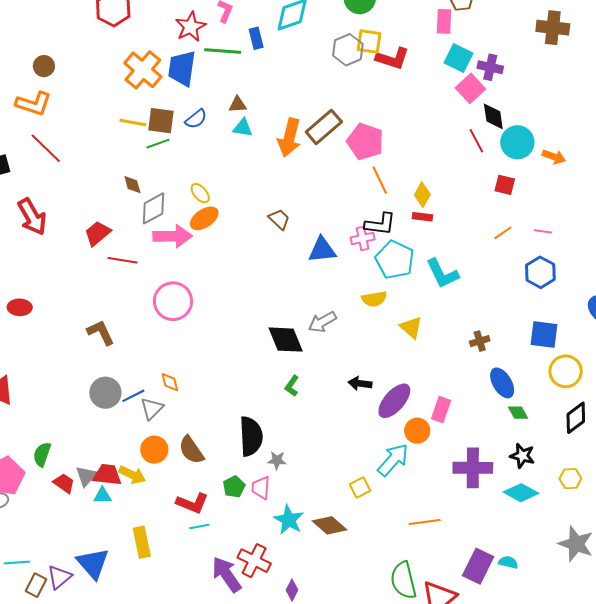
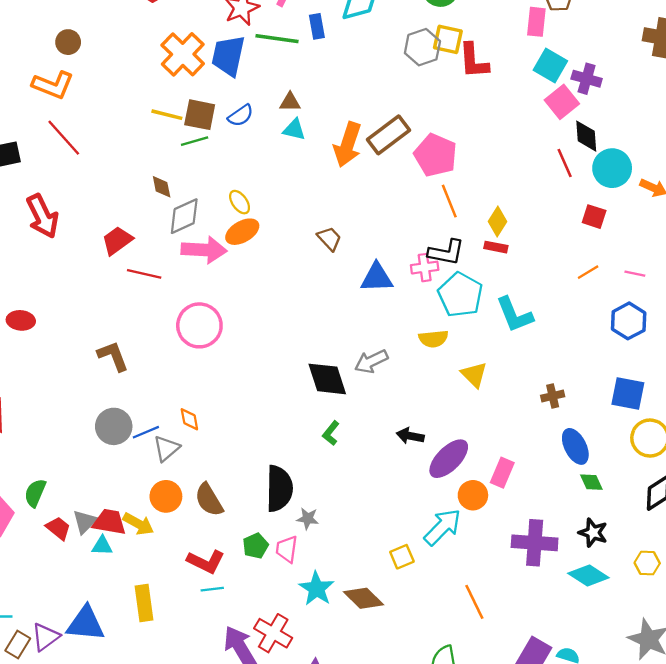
red L-shape: (392, 58) -> (474, 61), turned 64
orange line: (425, 522) -> (474, 602), turned 68
blue triangle: (93, 563) -> (86, 624), turned -48

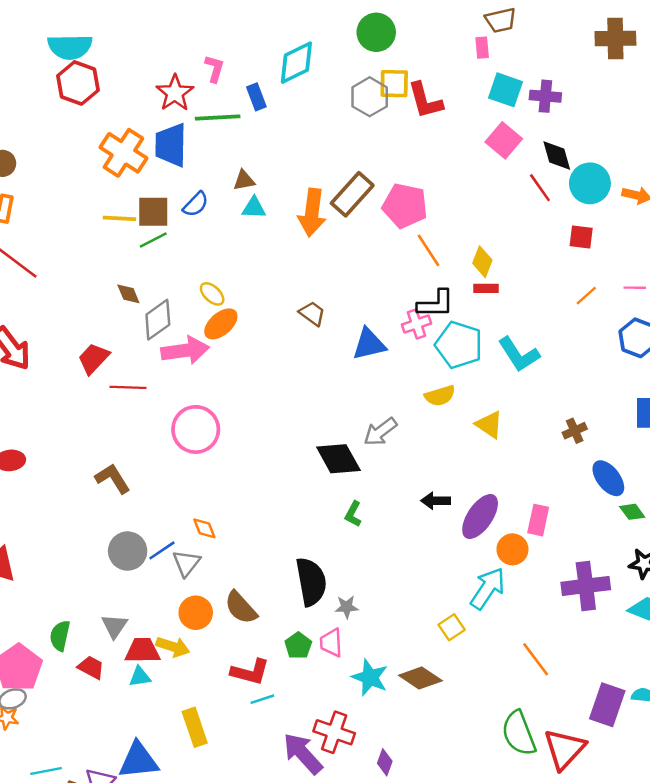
pink rectangle: (536, 22) -> (482, 48), size x0.7
pink square: (562, 102) -> (504, 140), moved
gray triangle: (85, 522) -> (114, 626), moved

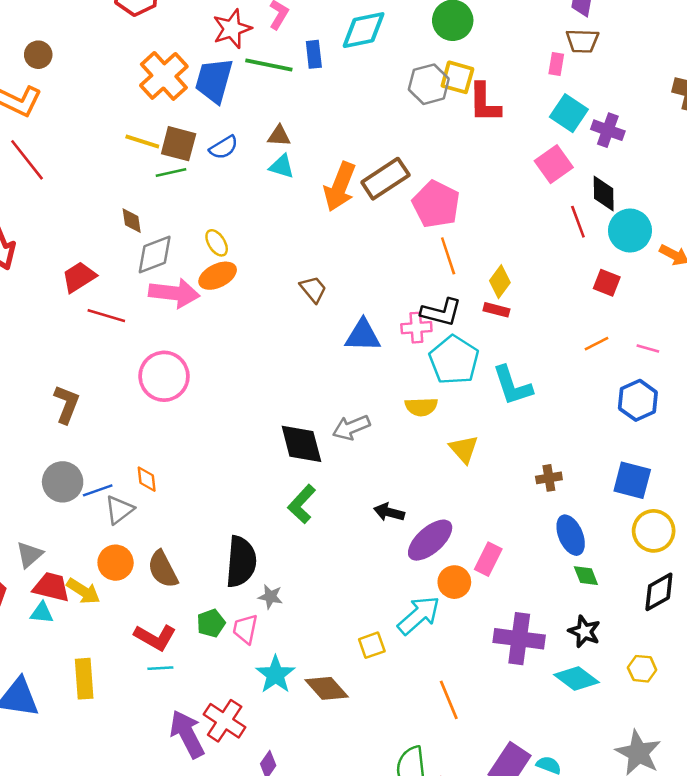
brown L-shape: (113, 479) -> (67, 404), turned 39
green L-shape: (353, 514) -> (302, 504), size x1.4

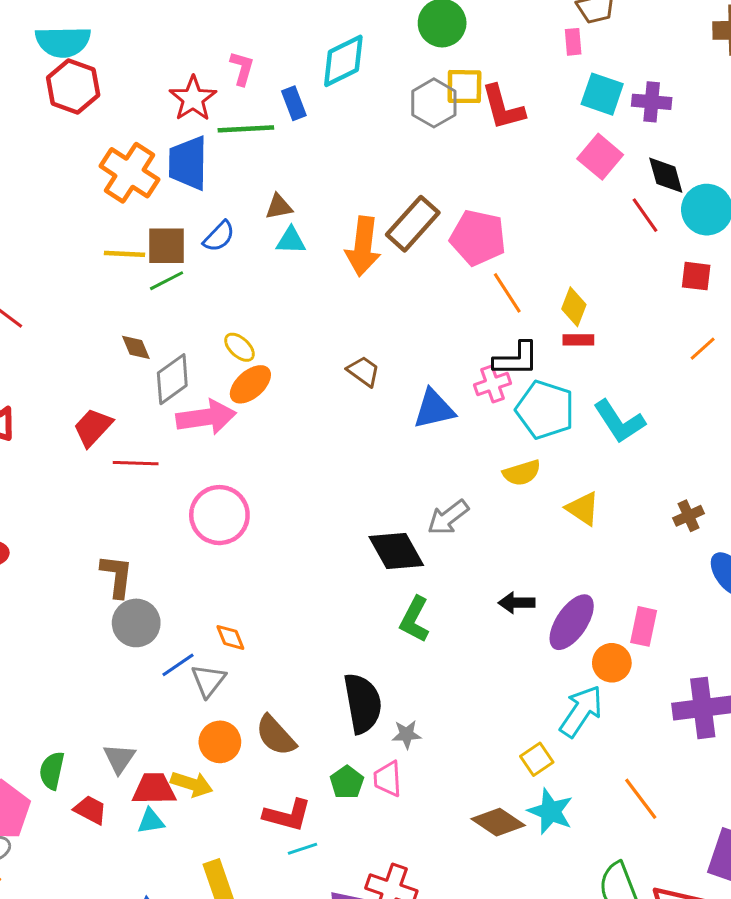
gray circle: (63, 482) -> (136, 623), moved
cyan star: (275, 675) -> (550, 811), moved

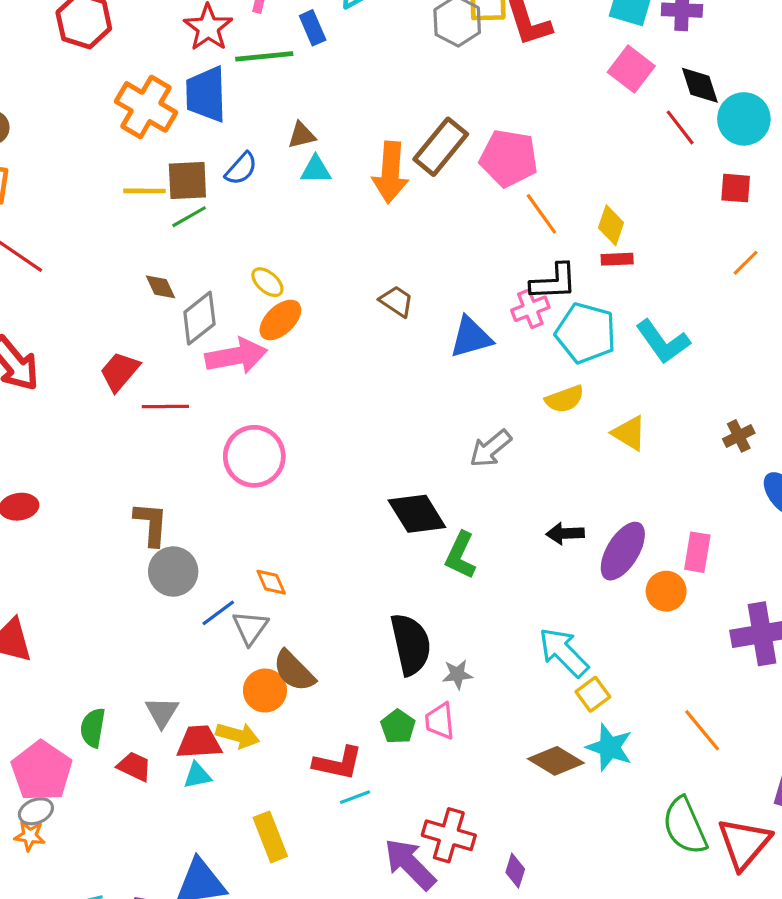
black diamond: (396, 551) -> (417, 514), moved
cyan arrow: (581, 711) -> (564, 652), moved, turned -76
brown semicircle: (276, 735) -> (294, 671), moved

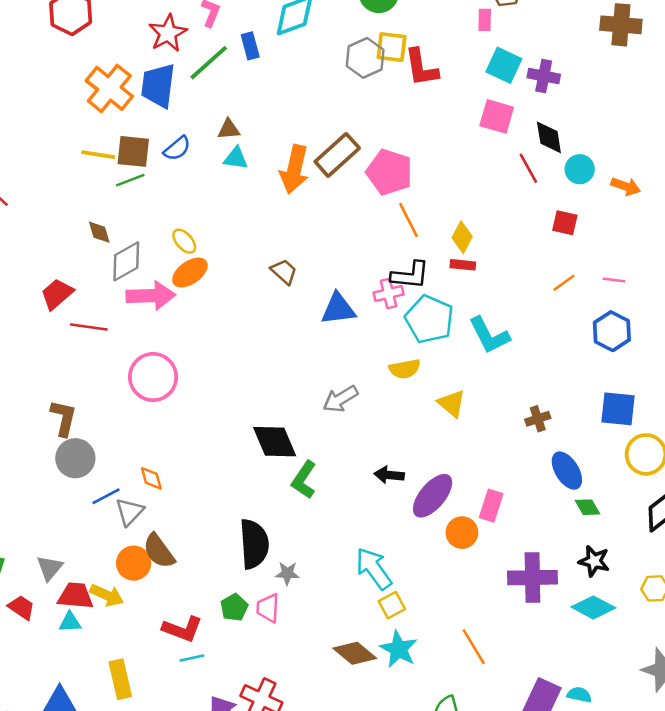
green line: (264, 56) -> (209, 63), turned -45
pink square: (631, 69) -> (497, 116), turned -30
cyan circle: (744, 119) -> (580, 169), size x0.7

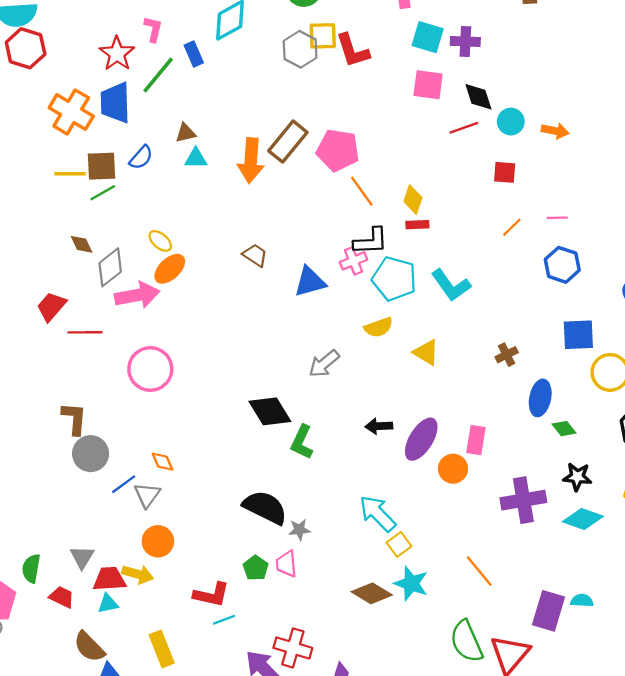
red line: (528, 168) -> (464, 128), turned -72
blue ellipse: (567, 471) -> (540, 398), turned 52
black semicircle: (254, 544) -> (265, 507), turned -51
brown semicircle: (159, 551) -> (89, 647), moved

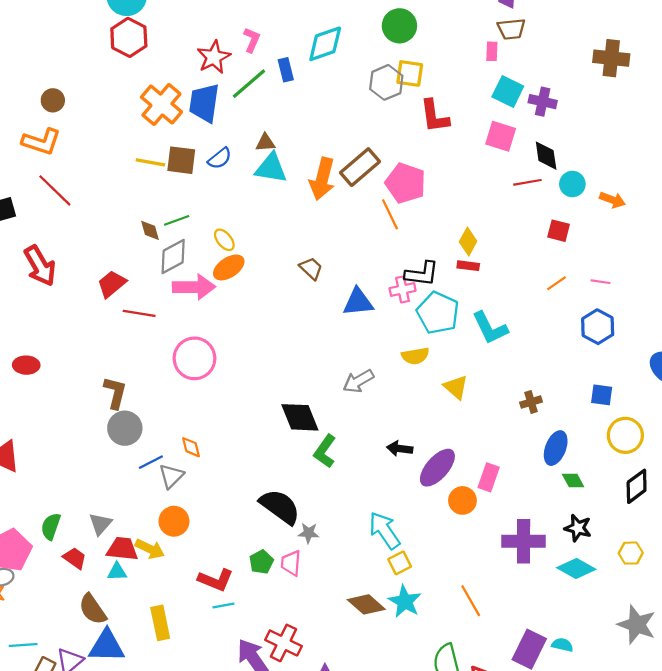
red L-shape: (353, 51) -> (434, 116), moved
cyan triangle: (196, 158) -> (271, 168), size x1.5
orange line: (362, 191) -> (390, 214), moved
green line: (103, 193) -> (177, 220), moved
blue square: (578, 335) -> (602, 395), size x0.7

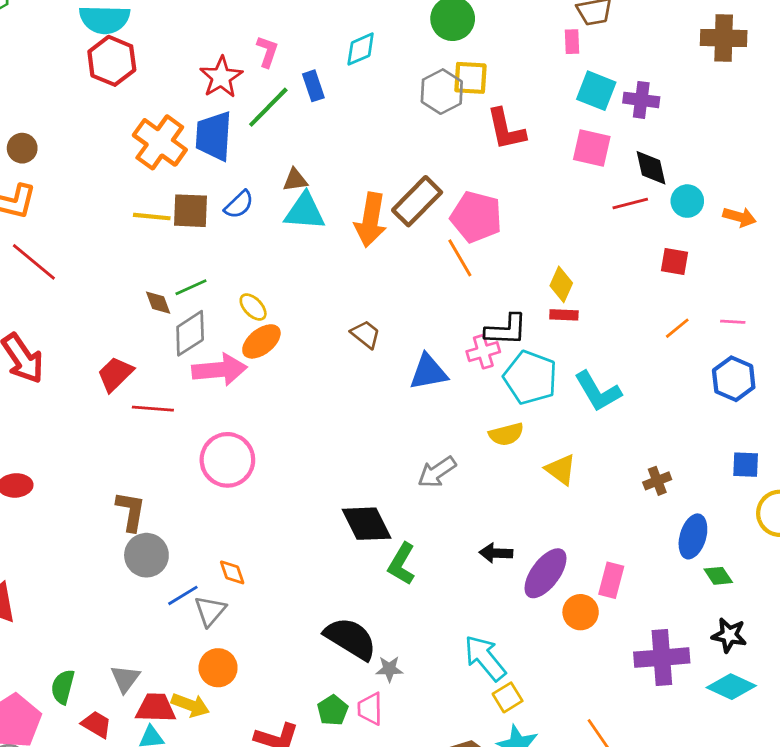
cyan diamond: (325, 44) -> (361, 49), size x0.7

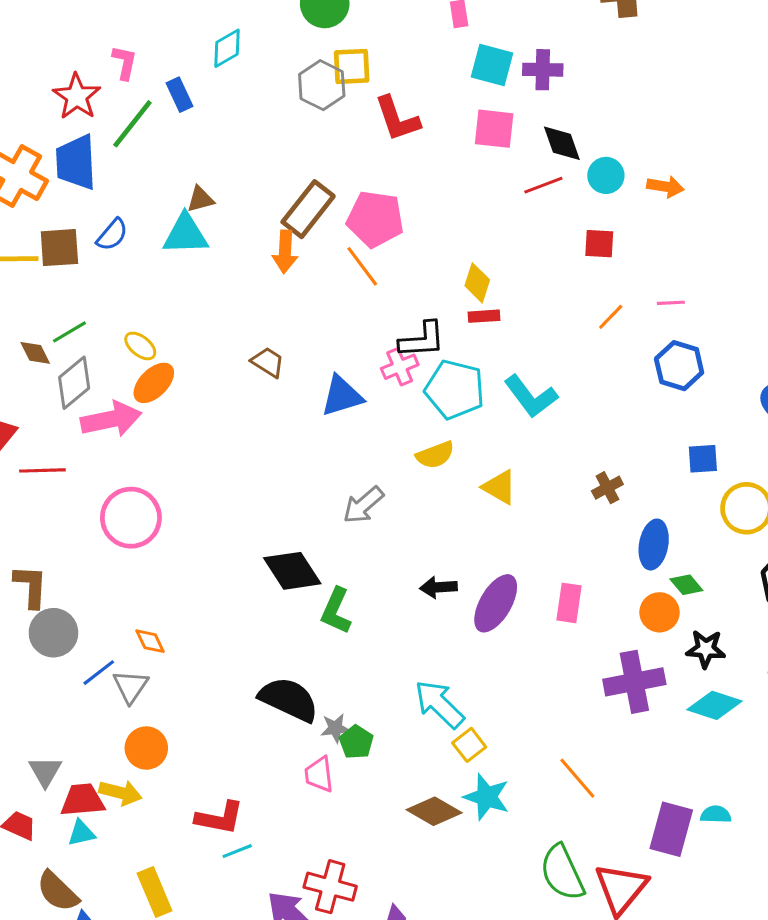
brown triangle: (295, 180) -> (200, 199), moved
orange arrow: (371, 220) -> (285, 252), moved, size x0.7
orange circle: (581, 612) -> (659, 612), moved
green pentagon: (333, 710) -> (356, 742), moved

